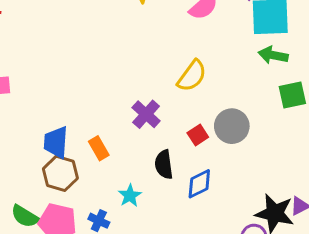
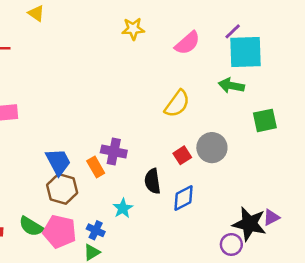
green arrow: (273, 55) -> (231, 86), moved
purple cross: (146, 114) -> (114, 151), moved, turned -30
blue trapezoid: (56, 142) -> (58, 162), turned 148

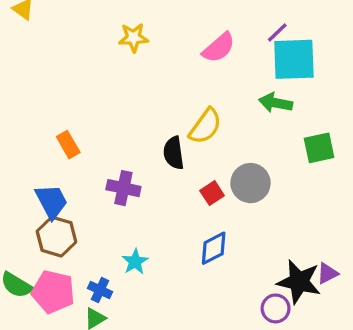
yellow star: (133, 29) -> (133, 38), moved
orange rectangle: (96, 167) -> (68, 145), moved
black semicircle: (153, 181) -> (174, 153), moved

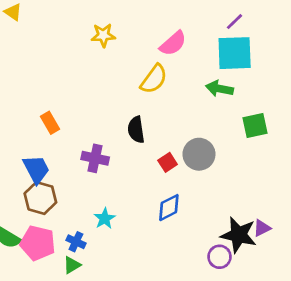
purple line: (277, 33) -> (235, 22), moved
yellow semicircle: (205, 126) -> (154, 79), moved

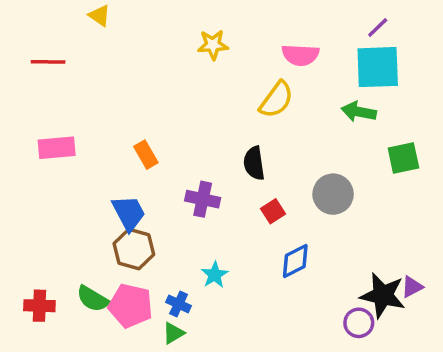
pink semicircle: (173, 43) -> (300, 55), turned 44
red square: (168, 162) -> (273, 211), moved

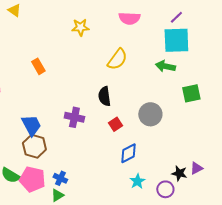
pink semicircle: (300, 55) -> (129, 18), moved
orange rectangle: (146, 155) -> (38, 66), moved
cyan star: (215, 275) -> (137, 181), moved
black star: (383, 295) -> (179, 173), size x0.6

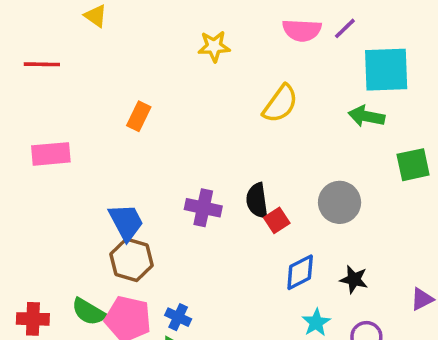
purple line: (176, 17) -> (345, 28), moved
orange rectangle: (38, 66) -> (139, 116), turned 56
black semicircle: (104, 96) -> (257, 201), moved
black star: (179, 173) -> (354, 279), moved

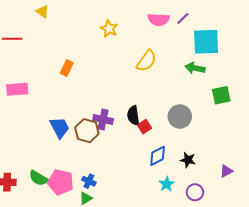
yellow star: (214, 46) -> (109, 29), turned 30
brown hexagon: (132, 260) -> (87, 131), moved

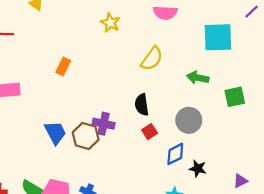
purple line: (183, 19) -> (252, 12), moved
green arrow: (195, 68) -> (198, 78), moved
black semicircle: (133, 115) -> (142, 105), moved
blue diamond: (158, 156) -> (175, 154), moved

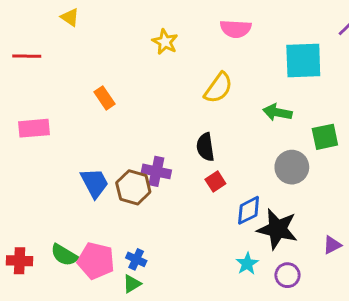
orange rectangle: (63, 67) -> (105, 98), turned -60
gray circle: (189, 120) -> (292, 167), moved
black star: (198, 169) -> (277, 229), size x1.8

